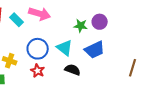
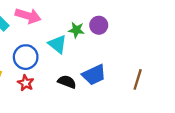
cyan triangle: (65, 48) -> (57, 44), moved
blue trapezoid: (95, 50) -> (94, 75), moved

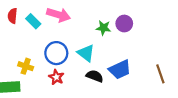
cyan triangle: (57, 44) -> (86, 53), moved
brown line: (138, 79) -> (160, 74), turned -36

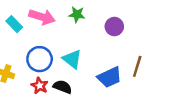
green star: (103, 28) -> (77, 14), moved
brown line: (160, 74) -> (137, 66), moved, turned 36
black semicircle: (95, 76) -> (62, 87), moved

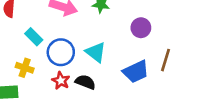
cyan rectangle: (14, 24) -> (34, 37), moved
purple circle: (114, 27) -> (141, 28), moved

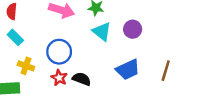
cyan rectangle: (34, 37) -> (15, 37), moved
cyan triangle: (96, 52) -> (102, 32), moved
brown line: (165, 60) -> (166, 71), moved

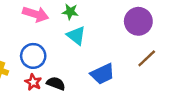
purple circle: (133, 29) -> (138, 21), moved, size x1.5
brown line: (166, 71) -> (147, 58), moved, turned 30

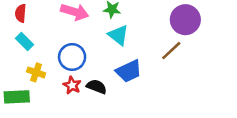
brown line: (147, 58) -> (171, 51), moved
blue trapezoid: (102, 74) -> (129, 71), moved

